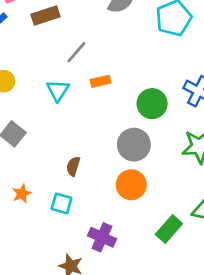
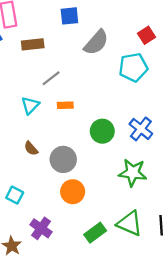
gray circle: (134, 145) -> (63, 159), moved
brown semicircle: (73, 166) -> (31, 148), moved, turned -70

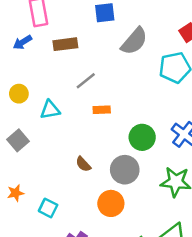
cyan triangle: (30, 105) -> (50, 110), moved, turned 36
brown semicircle: (31, 148) -> (83, 164), moved
gray circle: (63, 159) -> (125, 170), moved

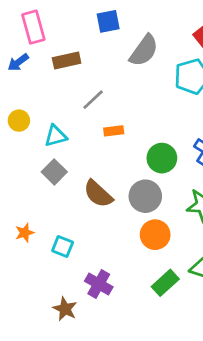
gray square: (18, 140) -> (54, 172), moved
brown semicircle: (83, 164) -> (98, 194), size x1.6
orange circle: (111, 203) -> (155, 235), moved

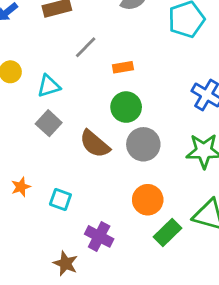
orange rectangle: (114, 131) -> (123, 67), moved
green circle: (162, 158) -> (126, 107), moved
orange circle: (155, 235) -> (148, 200), moved

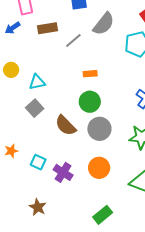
gray line: (86, 47) -> (73, 41), moved
green rectangle: (167, 233) -> (103, 215), moved
purple cross: (99, 236) -> (63, 172), moved

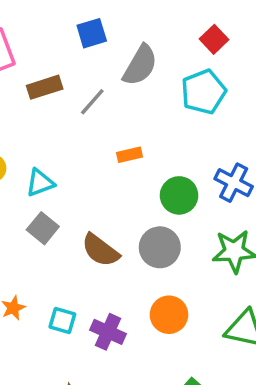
green circle: (90, 102) -> (179, 195), moved

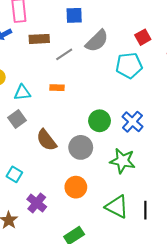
orange rectangle: (129, 155) -> (57, 88), moved
purple cross: (108, 332) -> (37, 203), moved

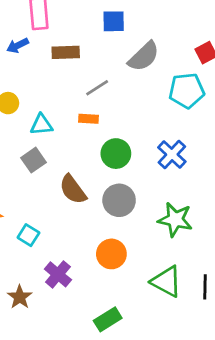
gray line: (64, 54) -> (97, 88), moved
green circle: (100, 121) -> (116, 154), moved
blue cross: (132, 122) -> (172, 154), moved

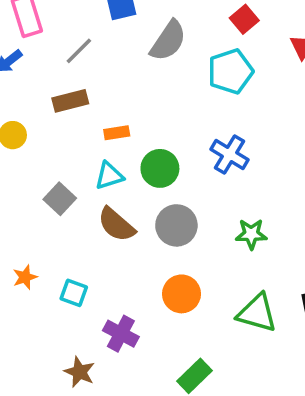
brown rectangle: (66, 52) -> (70, 101), moved
gray line: (97, 88) -> (79, 51), moved
cyan triangle: (41, 125) -> (109, 176), moved
green star: (175, 220) -> (251, 234), size x0.7

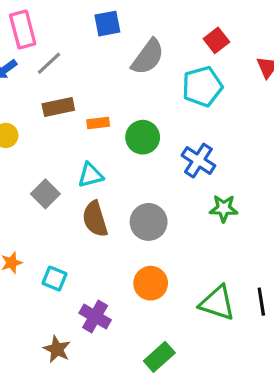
gray line: (79, 51) -> (49, 63), moved
orange rectangle: (117, 133) -> (98, 123), moved
green circle: (160, 168) -> (143, 137), moved
brown semicircle: (116, 225) -> (95, 219), turned 30
green star: (251, 234) -> (224, 208), moved

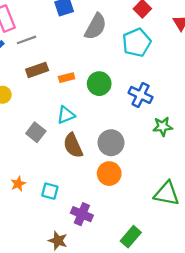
gray line: (49, 63) -> (27, 40), turned 30
orange circle: (151, 283) -> (109, 174), moved

